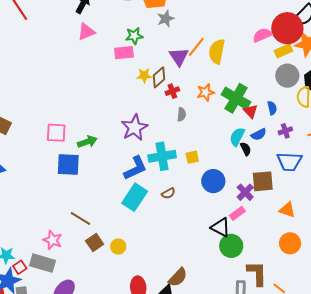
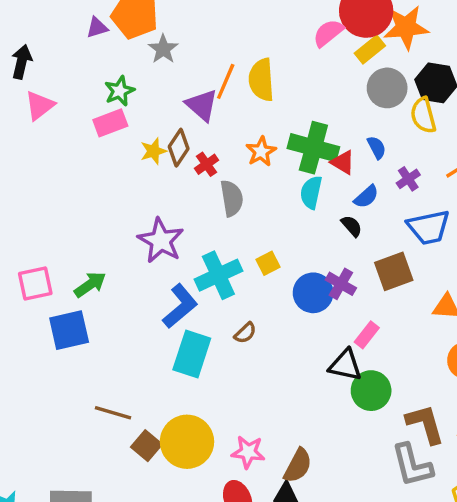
gray semicircle: (182, 114) -> (232, 198), size x1.5
cyan semicircle: (237, 137) -> (311, 192), moved
purple cross: (245, 192) -> (341, 284), moved
pink star: (53, 240) -> (248, 452), moved
yellow circle: (118, 247) -> (187, 442), size x2.0

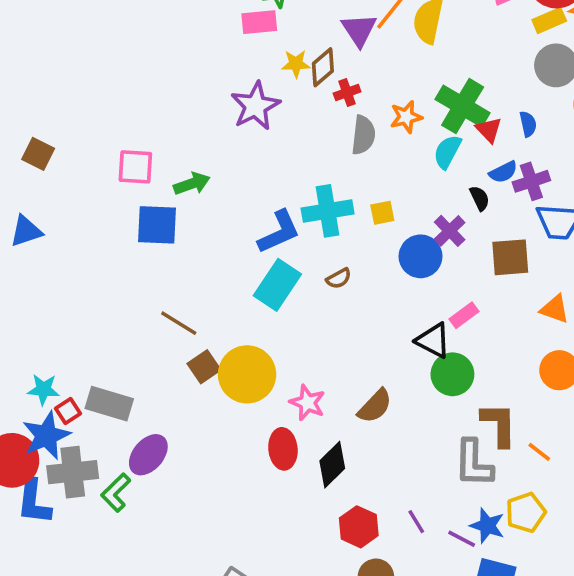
orange star: (261, 152) -> (406, 117), moved
purple cross: (408, 179) -> (531, 181), moved, size x1.4
purple star: (161, 241) -> (255, 106), moved
purple cross: (341, 284) -> (450, 231), moved
brown semicircle: (298, 466) -> (375, 406), moved

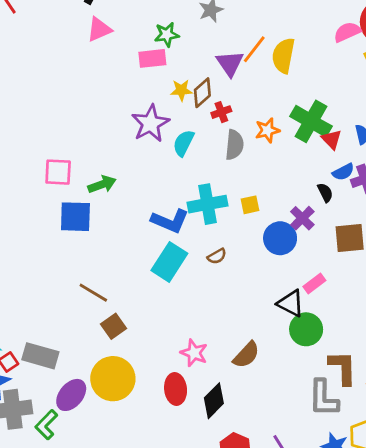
cyan semicircle: (447, 152) -> (184, 143), moved
blue L-shape: (279, 232) -> (170, 221), turned 48
yellow circle: (247, 374) -> (113, 379), moved

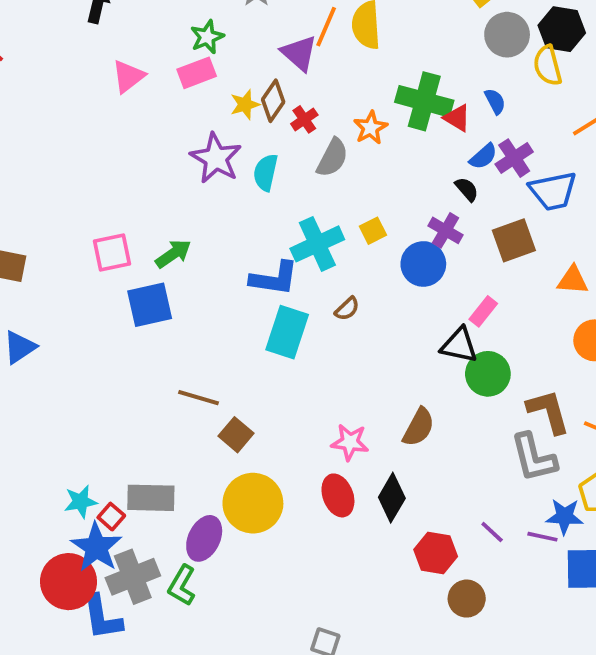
pink triangle: (99, 29) -> (128, 76), moved
gray semicircle: (234, 145) -> (332, 158), turned 36

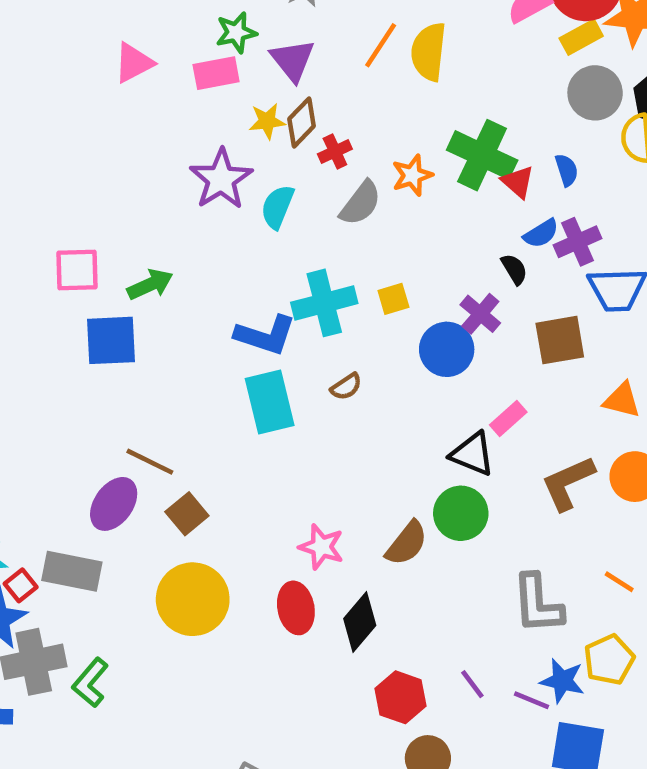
purple triangle: (299, 53) -> (293, 60), moved
cyan rectangle: (287, 332) -> (270, 402), turned -42
green circle: (488, 374) -> (461, 513), moved
brown L-shape: (548, 412) -> (568, 483), moved, turned -108
purple ellipse: (204, 538) -> (114, 504), moved

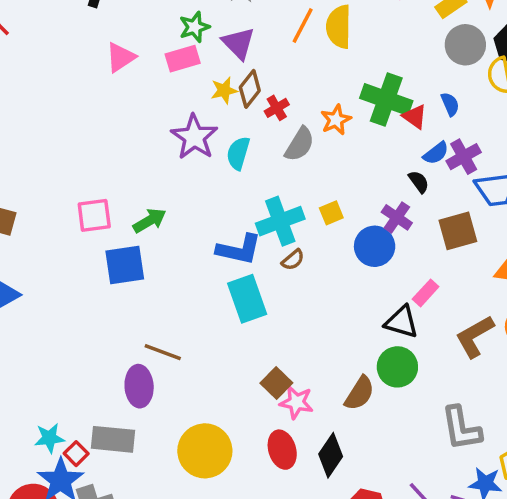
brown semicircle: (346, 387) -> (293, 260), moved
purple ellipse: (114, 504) -> (139, 386), turned -33
brown square: (187, 514) -> (276, 383), moved

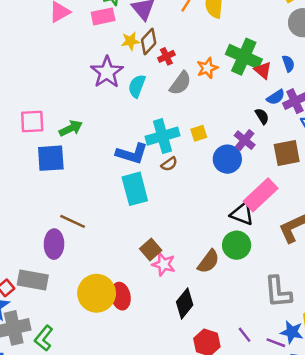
pink rectangle: (426, 293) -> (261, 195), size x1.8
red ellipse: (282, 450) -> (121, 296), moved

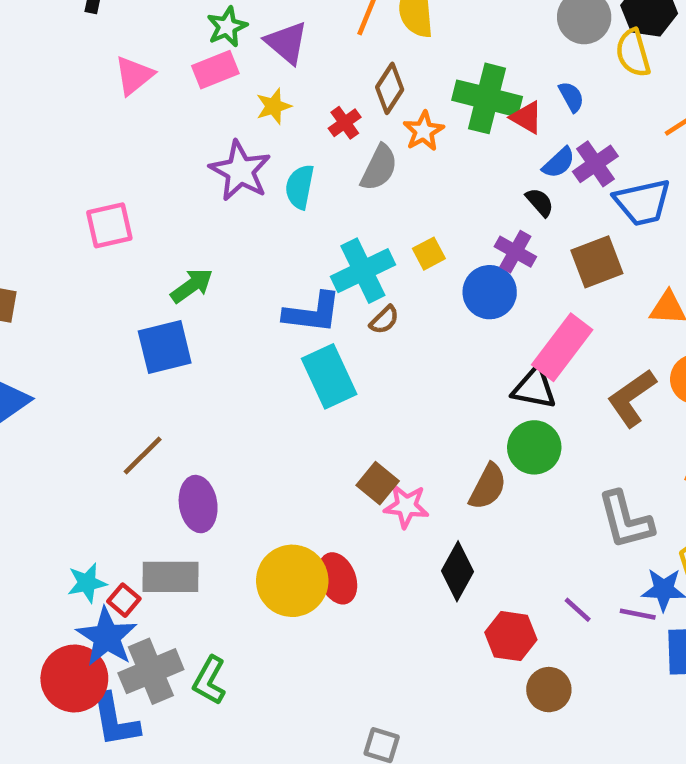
brown diamond: (149, 41) -> (390, 88), moved
pink square: (32, 121) -> (109, 225), moved
brown line: (73, 221) -> (143, 456), moved, turned -60

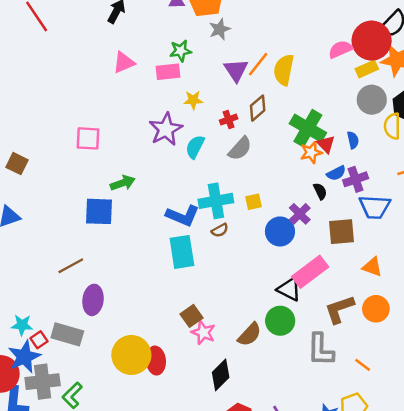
purple triangle: (287, 43) -> (236, 70), moved
orange star: (424, 131) -> (311, 152), moved
gray L-shape: (625, 520) -> (321, 350), moved

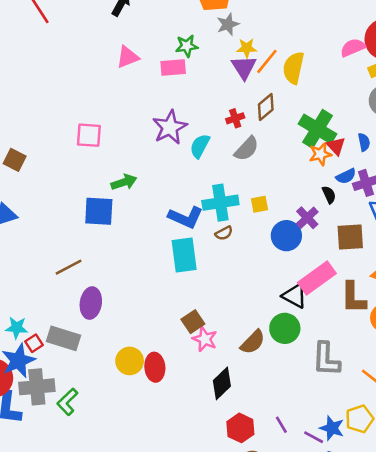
yellow star: (193, 100) -> (247, 48), moved
brown L-shape: (339, 309) -> (353, 298), moved, turned -72
yellow circle: (131, 355) -> (130, 361), size x0.7

